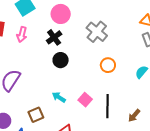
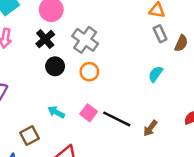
gray cross: (97, 32) -> (85, 40), moved
orange circle: (108, 65) -> (89, 72), moved
black line: (108, 106) -> (117, 119), turned -60

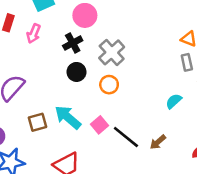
cyan arrow: (56, 112) -> (68, 117), size x1.6
brown arrow: (150, 128) -> (158, 142), moved
brown square: (30, 136) -> (38, 122), moved

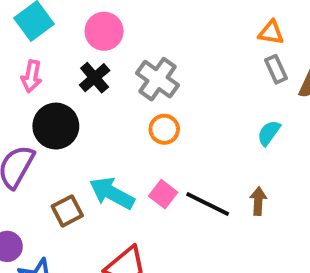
black circle: (76, 72) -> (56, 126), moved, size x1.5
brown arrow: (158, 142) -> (258, 201), turned 147

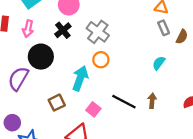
cyan arrow: (112, 193) -> (80, 78), moved, turned 80
pink square: (163, 194) -> (93, 109), moved
brown square: (67, 211) -> (57, 103), moved

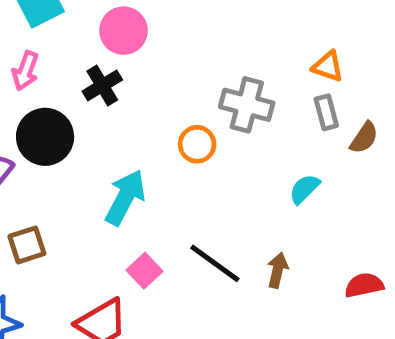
gray cross: (98, 32) -> (247, 105), moved, turned -30
orange circle: (101, 60) -> (197, 144), moved
brown square: (57, 103) -> (27, 245), moved

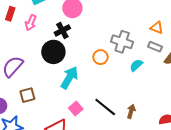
gray rectangle: (326, 112) -> (155, 47), turned -56
black circle: (45, 137) -> (53, 52), moved
cyan semicircle: (304, 189) -> (136, 65), moved

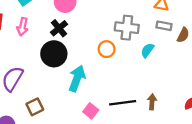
black line: (105, 107) -> (123, 103), turned -35

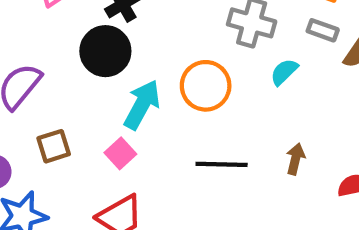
orange circle: (107, 49) -> (206, 86), moved, size x1.5
brown arrow: (152, 102) -> (295, 159), moved
pink square: (91, 111) -> (120, 153), moved

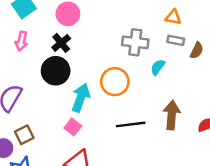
brown square: (54, 146) -> (24, 135), moved
brown arrow: (295, 159) -> (172, 115), size x1.6

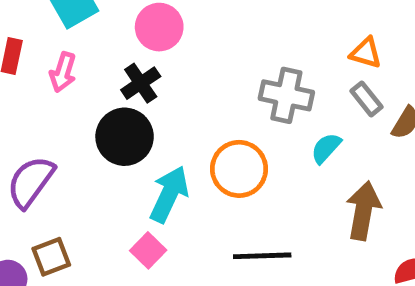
gray rectangle: (176, 40) -> (366, 99), turned 35
brown arrow: (172, 115) -> (363, 211), moved

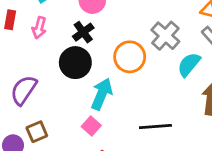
gray cross: (286, 95) -> (165, 36), turned 32
cyan semicircle: (326, 148) -> (189, 64), size x1.4
orange circle: (239, 169) -> (130, 57), moved

